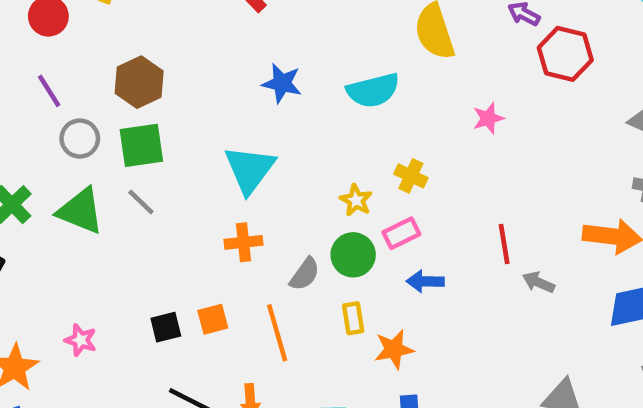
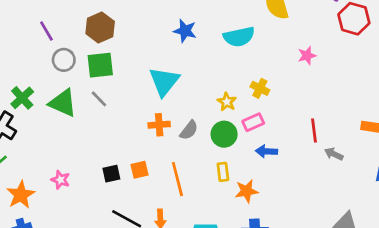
gray semicircle: (305, 274) -> (189, 130), moved

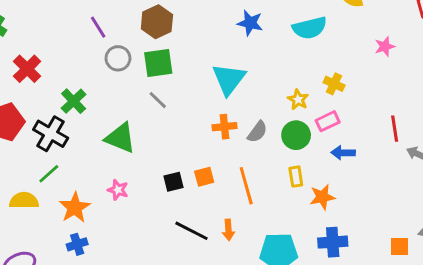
green triangle: (63, 103) -> (120, 138), moved

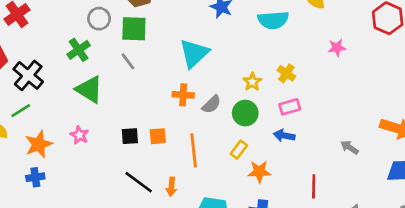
green cross: (74, 101) -> (79, 50), moved
pink rectangle: (328, 121) -> (290, 107), moved
red line: (395, 129) -> (314, 186), moved
yellow rectangle: (296, 177) -> (239, 150), turned 36

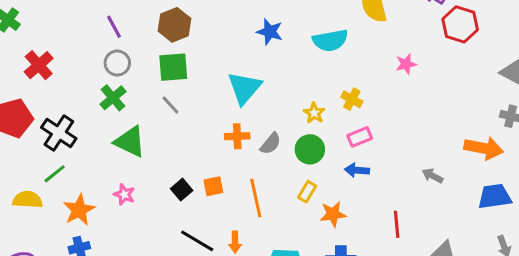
gray circle: (99, 19) -> (117, 63), moved
black square: (130, 136) -> (182, 190), turned -30

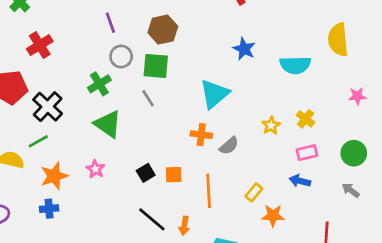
gray circle: (117, 63) -> (121, 56), moved
green circle: (310, 149) -> (354, 153), moved
gray arrow: (432, 176) -> (351, 190), moved

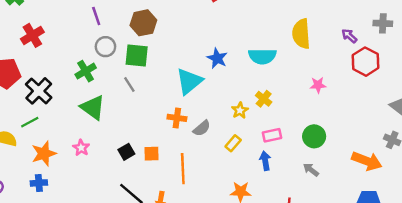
blue star: (244, 49) -> (217, 58), moved
yellow cross: (306, 119) -> (264, 99), moved
blue arrow: (300, 181) -> (265, 161), turned 66
yellow rectangle: (254, 192) -> (233, 143), moved

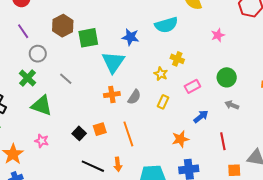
green square: (137, 56) -> (88, 38), moved
blue arrow: (265, 161) -> (201, 117), moved, turned 77

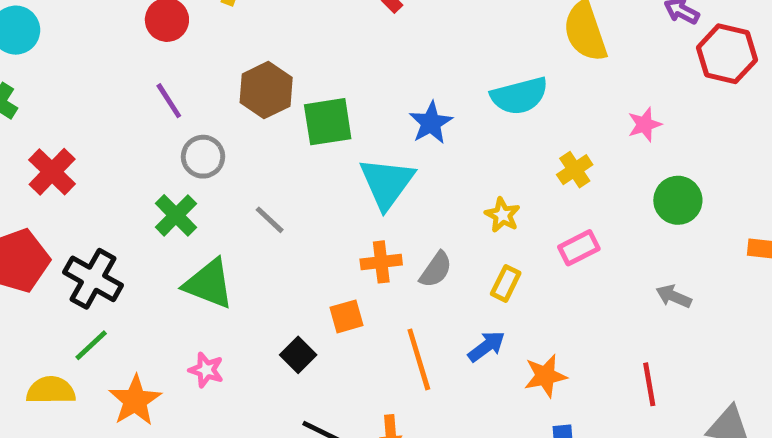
blue star: (130, 37) -> (431, 123), turned 30
yellow cross: (177, 59) -> (575, 170), moved, turned 32
green circle: (227, 77) -> (678, 200), moved
blue arrow: (201, 117) -> (486, 346), moved
orange square: (100, 129) -> (346, 316), moved

